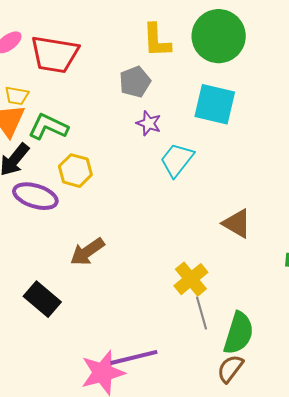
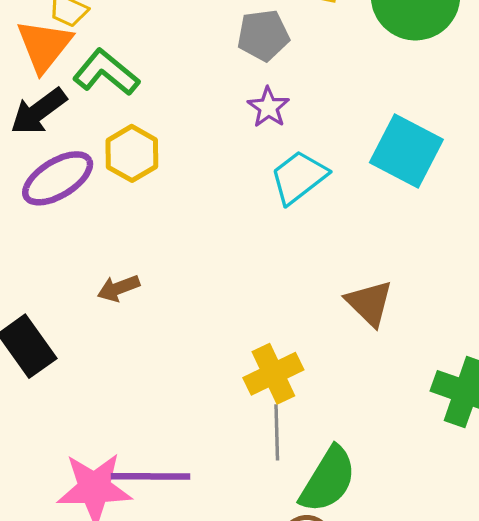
cyan square: (215, 104) -> (406, 151), moved
purple ellipse: (35, 196) -> (58, 178), turned -63
brown arrow: (87, 252) -> (118, 288), size x0.7

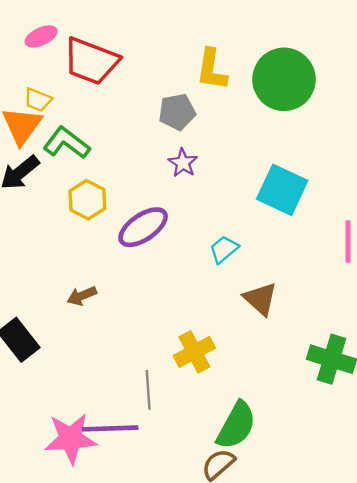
cyan trapezoid: (299, 177) -> (224, 249), moved, size x0.7
purple ellipse: (58, 178) -> (143, 227), moved
gray line: (277, 432) -> (148, 390), moved

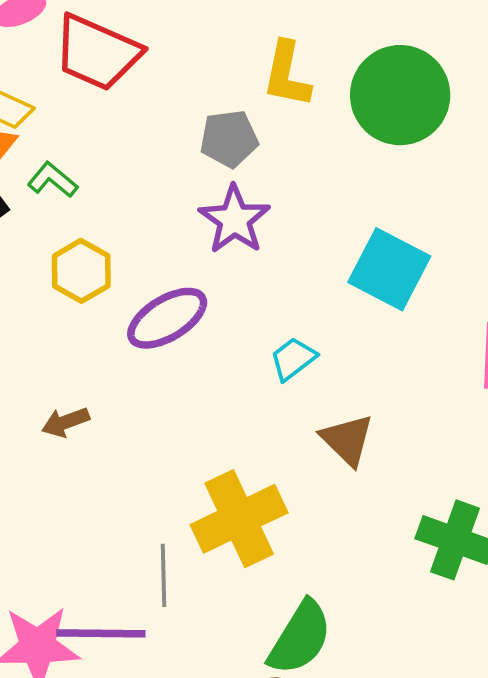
green L-shape: (67, 143) -> (53, 180), size x0.7
purple star: (183, 163) -> (235, 220), size x1.5
yellow cross: (194, 352) -> (239, 519), size x1.4

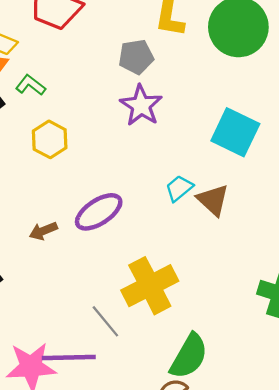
purple ellipse: (167, 318) -> (99, 212), moved
brown triangle: (347, 440) -> (213, 200), moved
gray line: (164, 575) -> (105, 321), turned -36

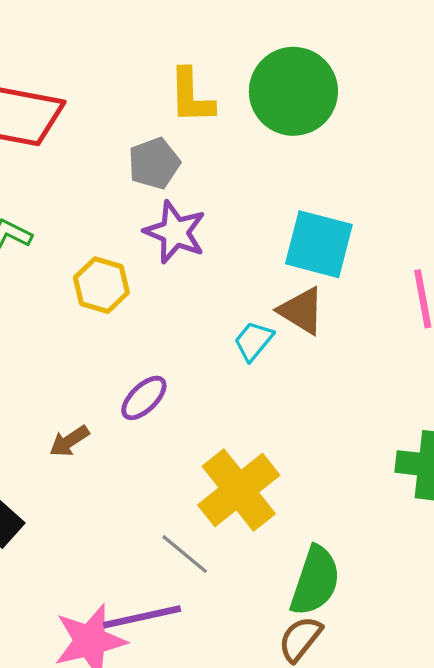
yellow hexagon: (50, 139) -> (101, 285), moved
brown triangle: (213, 200) -> (301, 311), moved
purple ellipse: (99, 212) -> (144, 398), size x0.7

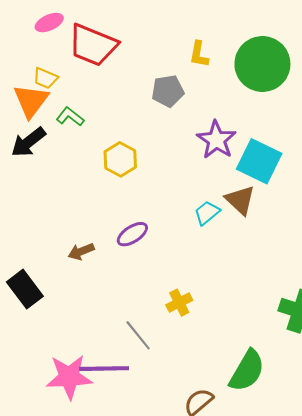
yellow L-shape: (191, 96) -> (199, 54), size x0.7
purple star: (175, 232) -> (216, 140), moved
yellow cross: (239, 490) -> (179, 303), size x0.5
green semicircle: (315, 581) -> (247, 371), moved

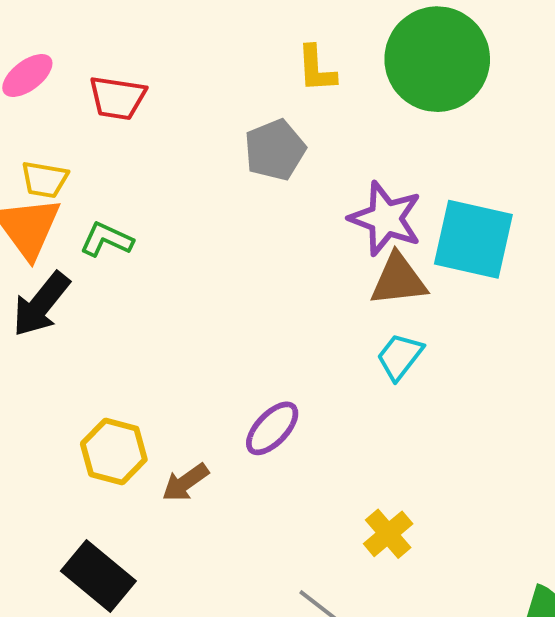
red trapezoid: (93, 45) -> (117, 98), size x0.6
yellow hexagon: (120, 159) -> (114, 451), moved
brown triangle: (240, 200) -> (398, 280), moved, turned -36

